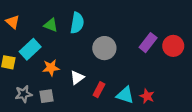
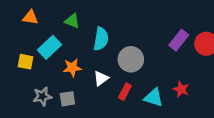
orange triangle: (13, 22) -> (30, 17), turned -32
cyan semicircle: (77, 23) -> (101, 39), moved
gray circle: (104, 48) -> (131, 59), moved
red star: (147, 96) -> (181, 89), moved

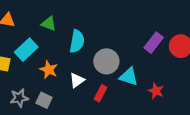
orange star: (72, 68) -> (49, 70), turned 30
cyan triangle: (154, 98) -> (129, 77), moved
gray square: (67, 99) -> (44, 100), turned 35

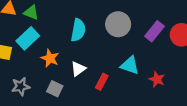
green triangle: (49, 24) -> (31, 12), moved
gray circle: (106, 61) -> (118, 24), moved
gray square: (44, 100) -> (55, 89), moved

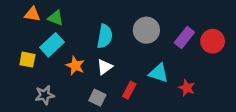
white triangle: (78, 69) -> (105, 67), moved
gray square: (55, 89) -> (97, 98), moved

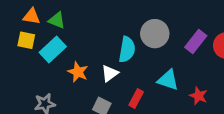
cyan semicircle: (105, 36) -> (127, 49), moved
yellow square: (27, 60) -> (26, 40), moved

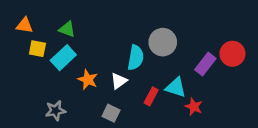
orange triangle: (32, 16) -> (25, 25), moved
purple rectangle: (196, 42) -> (205, 64), moved
red star: (198, 96) -> (194, 107), moved
red rectangle: (136, 99) -> (151, 96), moved

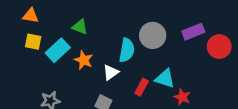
orange triangle: (25, 25) -> (31, 16), moved
green triangle: (67, 29) -> (80, 27), moved
purple rectangle: (205, 64) -> (193, 32), moved, turned 30
orange star: (88, 80) -> (84, 60), moved

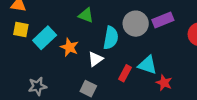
green triangle: (80, 27) -> (86, 15), moved
purple rectangle: (193, 32) -> (163, 20), moved

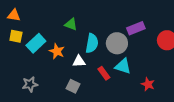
gray circle: (136, 24) -> (117, 43), moved
white triangle: (95, 59) -> (79, 61), turned 32
red rectangle: (125, 73) -> (104, 73), turned -64
red star: (164, 83) -> (148, 84), moved

